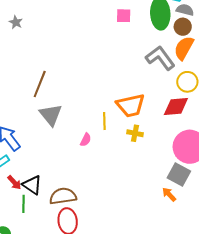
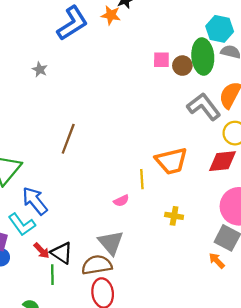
brown circle: (183, 27) -> (182, 66), moved
gray triangle: (51, 115) -> (111, 243), moved
yellow cross: (135, 133) -> (174, 216), moved
pink semicircle: (86, 140) -> (121, 201), turned 40

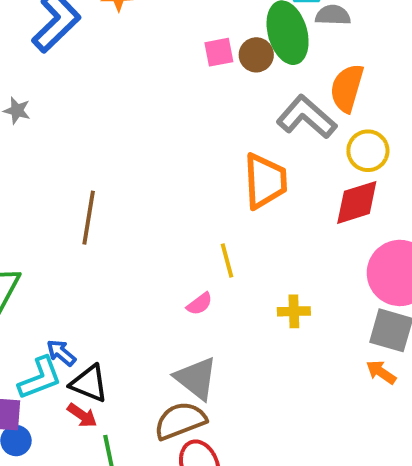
orange trapezoid: (171, 161) -> (265, 181), moved, turned -68
blue arrow: (35, 201) -> (61, 353), moved, size x0.6
cyan L-shape: (22, 224) -> (40, 378), turned -64
black triangle: (62, 253) -> (89, 384), moved

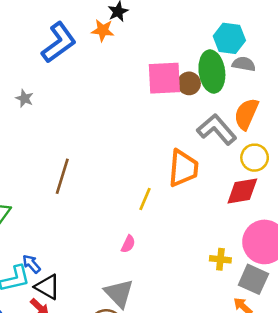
pink square: (219, 52) -> (164, 78), size x1.8
yellow line: (227, 260) -> (145, 199), moved, turned 30
pink semicircle: (199, 304) -> (128, 244), turned -36
yellow cross: (294, 311) -> (220, 259), moved

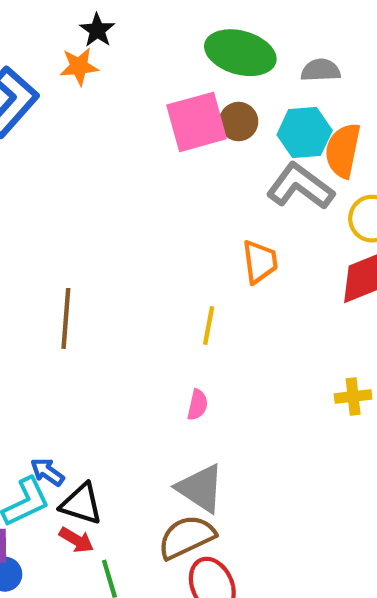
cyan hexagon: (229, 38) -> (305, 133), moved
green ellipse: (212, 72) -> (240, 53), moved, turned -54
orange trapezoid: (183, 168) -> (260, 262), size x0.7

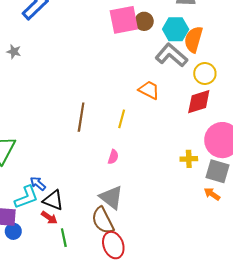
orange trapezoid: (260, 262) -> (149, 90), turned -60
brown line: (66, 318) -> (81, 117), moved
brown semicircle: (186, 537) -> (103, 220), turned -96

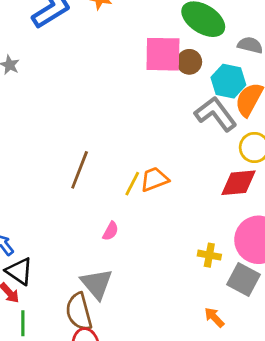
orange trapezoid: (149, 90) -> (154, 179), moved, turned -60
orange arrow: (212, 194) -> (214, 317), moved

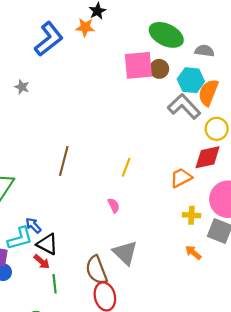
brown line: (80, 170) -> (64, 161), moved
orange trapezoid: (154, 179) -> (181, 178), moved
pink semicircle: (111, 231) -> (114, 205), turned -48
gray triangle: (97, 284) -> (125, 253), moved
orange arrow: (214, 317) -> (193, 253), moved

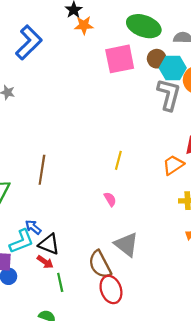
orange star: (85, 27) -> (84, 25), moved
brown circle: (159, 69) -> (157, 59), moved
gray L-shape: (184, 106) -> (169, 95), turned 64
brown line: (64, 161) -> (42, 170), moved

